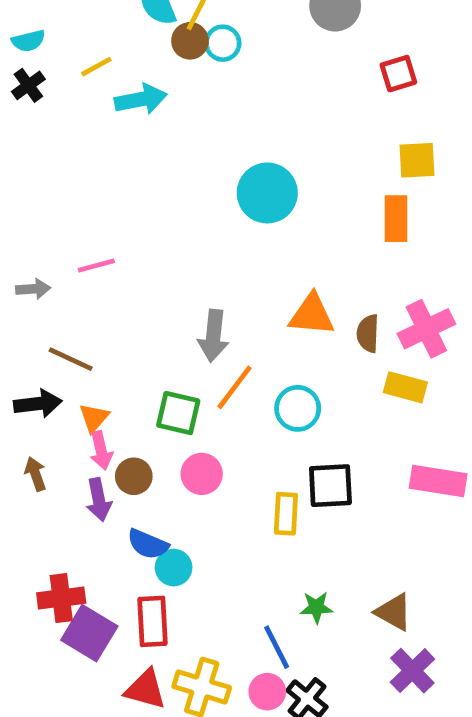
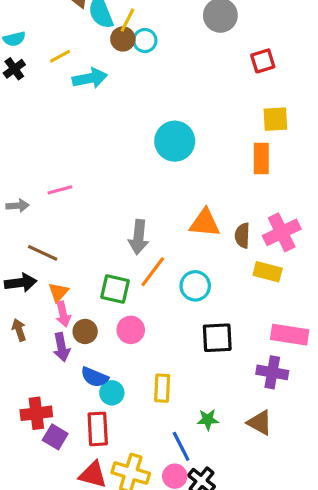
yellow rectangle: (286, 514) -> (162, 388), moved
purple square: (89, 633) -> (55, 437), size x0.7
purple cross: (412, 671) -> (272, 372), moved, turned -36

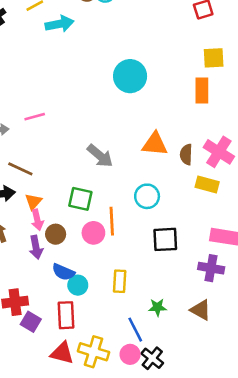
pink cross: (282, 232) -> (219, 152), turned -32
gray arrow: (139, 237) -> (100, 156), turned -56
orange line: (153, 272) -> (112, 221), moved, turned -40

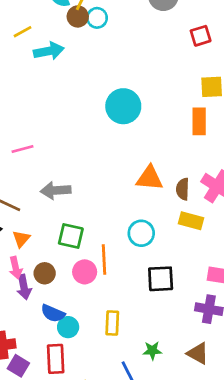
gray arrow: (100, 156) -> (56, 190), moved, turned 136
yellow rectangle: (207, 185) -> (191, 221), moved
pink arrow: (37, 220) -> (16, 268), moved

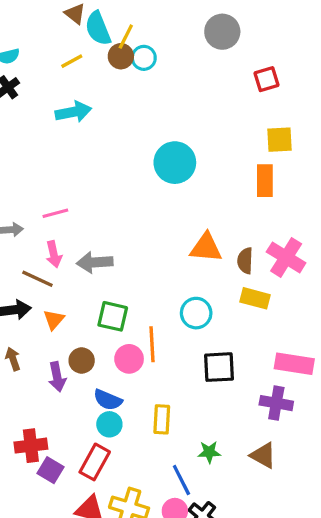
yellow line: (23, 32) -> (72, 61), moved
cyan arrow: (49, 51) -> (73, 112), moved
pink arrow: (16, 268) -> (54, 254), moved
blue semicircle: (53, 313) -> (108, 400), moved
red rectangle: (56, 359) -> (95, 462), turned 32

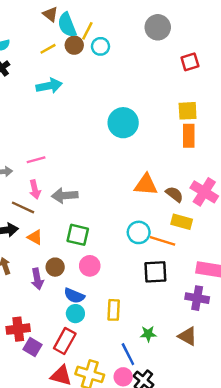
brown circle: (121, 56) -> (74, 45), moved
yellow square: (280, 140) -> (188, 111), moved
brown semicircle: (245, 261) -> (174, 194), turned 126
orange triangle: (54, 320) -> (35, 237), turned -42
orange line: (152, 344) -> (163, 241), moved, turned -70

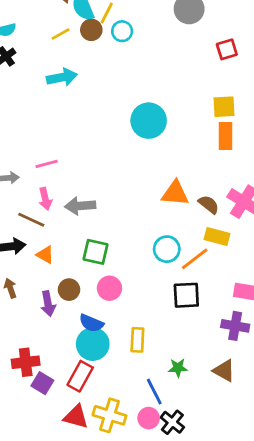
orange line: (163, 241) -> (195, 259), turned -55
cyan circle: (75, 314) -> (93, 344), size x1.5

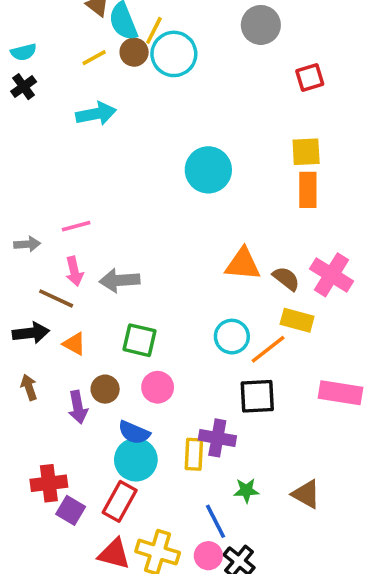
cyan circle: (122, 31) -> (174, 54), size x1.6
purple cross: (235, 326) -> (217, 438), moved

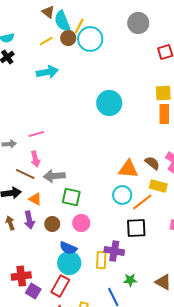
orange triangle: (243, 264) -> (128, 169), moved
gray arrow: (120, 280) -> (54, 176), moved
purple arrow: (78, 407) -> (29, 220), moved

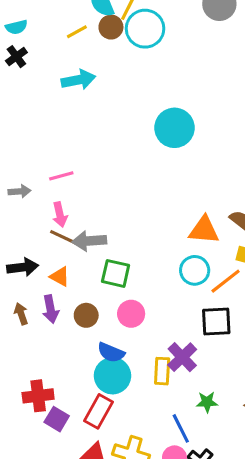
brown line: (25, 174) -> (64, 238), moved
purple cross: (114, 251) -> (182, 357), turned 36

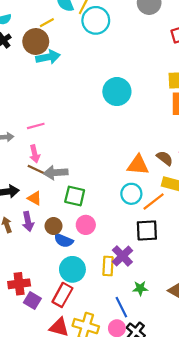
brown circle: (111, 27) -> (36, 42), moved, size x1.5
blue semicircle: (111, 352) -> (64, 240), moved

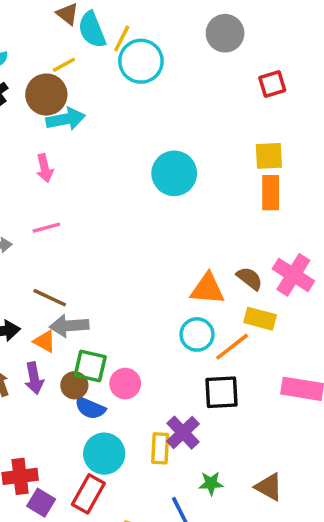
pink arrow: (35, 154) -> (45, 168), moved
gray arrow: (56, 173) -> (69, 326), moved
green square: (75, 196) -> (90, 366), moved

